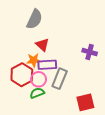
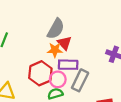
gray semicircle: (35, 19) -> (56, 29), moved
orange star: (34, 60) -> (55, 50), moved

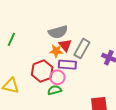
gray semicircle: (56, 29) -> (58, 32), turned 42
gray rectangle: (80, 80) -> (82, 49), moved

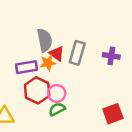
gray semicircle: (58, 32) -> (45, 40), turned -72
purple rectangle: (67, 65) -> (27, 67), moved

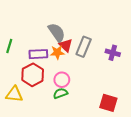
gray semicircle: (45, 40) -> (57, 32), turned -30
red hexagon: (37, 90) -> (33, 75), moved
red square: (113, 114) -> (108, 103), turned 30

